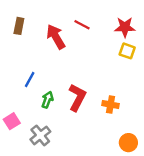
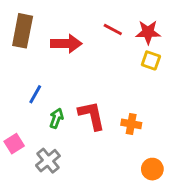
red line: (82, 25) -> (113, 29), moved
brown rectangle: (19, 26) -> (23, 31), size x1.6
red arrow: (56, 37) -> (66, 44), turned 120
red L-shape: (77, 97) -> (92, 115), turned -40

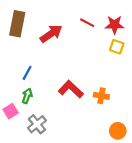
red arrow: (66, 44) -> (51, 34), turned -35
red L-shape: (92, 115) -> (71, 89), turned -35
green arrow: (56, 118) -> (27, 96), moved

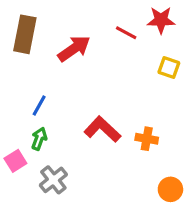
red star: (114, 25) -> (161, 20), moved

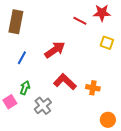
red arrow: (74, 49) -> (55, 50), moved
blue line: (39, 106) -> (22, 58), moved
gray cross: (53, 180) -> (43, 106), moved

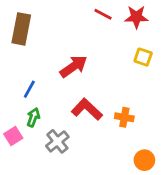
red line: (80, 21) -> (103, 14), moved
blue line: (22, 58) -> (29, 89), moved

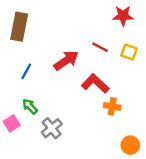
red line: (103, 14) -> (100, 47), moved
blue line: (29, 89) -> (26, 71), moved
red L-shape: (87, 109) -> (95, 83), moved
green arrow: (33, 117) -> (30, 106), turned -63

